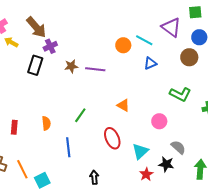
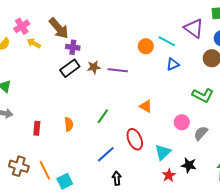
purple cross: (50, 46) -> (73, 47), turned 32
black rectangle: (35, 65) -> (70, 68), moved, turned 36
blue line: (68, 147) -> (106, 154), moved, turned 54
gray semicircle: (178, 147) -> (201, 133), moved, turned -91

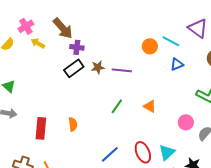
green line: (103, 116) -> (117, 106), moved
red rectangle: (37, 128) -> (41, 128), size x1.5
red ellipse: (135, 139) -> (143, 152), moved

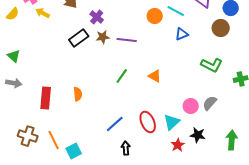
purple cross: (77, 47) -> (97, 17), moved, turned 32
pink circle: (186, 122) -> (191, 106), moved

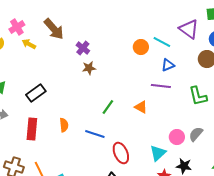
black rectangle: (79, 38) -> (36, 93), moved
purple line: (127, 40) -> (161, 86), moved
green L-shape: (212, 65) -> (198, 96), turned 50
red ellipse: (148, 122) -> (121, 153), moved
blue line: (115, 124) -> (95, 134), moved, turned 60

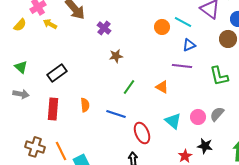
brown star: (89, 68) -> (116, 56), moved
cyan triangle: (158, 153) -> (173, 121), moved, turned -36

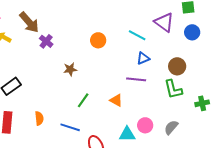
orange circle: (162, 27) -> (98, 40), moved
purple cross: (104, 28) -> (46, 41), moved
brown circle: (228, 39) -> (177, 66), moved
pink circle: (198, 117) -> (145, 125), moved
cyan triangle: (173, 121) -> (127, 134), turned -42

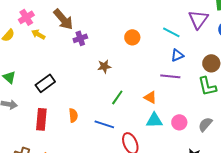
purple triangle: (164, 22) -> (198, 19), turned 30
purple cross: (46, 41) -> (80, 38), turned 32
cyan triangle: (127, 134) -> (154, 120), moved

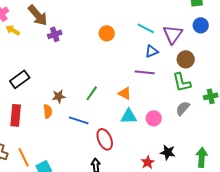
purple triangle: (198, 19) -> (173, 34), moved
brown star: (104, 66) -> (59, 96), moved
gray semicircle: (205, 124) -> (183, 108), moved

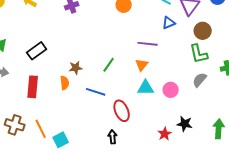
purple line: (145, 72) -> (148, 44), moved
orange triangle: (125, 93) -> (142, 65), turned 40

